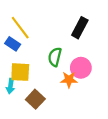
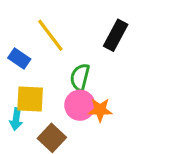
yellow line: (20, 28) -> (50, 35), moved
pink circle: (81, 68) -> (80, 105), moved

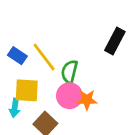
yellow line: (50, 35) -> (44, 57), moved
black rectangle: (116, 35) -> (115, 41), moved

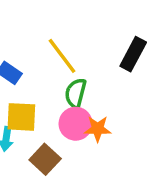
yellow line: (44, 57) -> (62, 56), moved

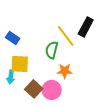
yellow line: (62, 56) -> (66, 36), moved
pink circle: (76, 124) -> (52, 90), moved

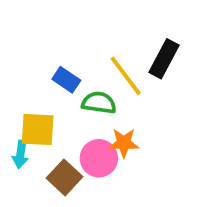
blue rectangle: (13, 38) -> (66, 80), moved
green semicircle: (52, 50) -> (99, 103), turned 84
pink circle: (52, 90) -> (99, 158), moved

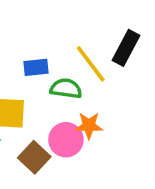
blue rectangle: (66, 80) -> (36, 67), turned -40

